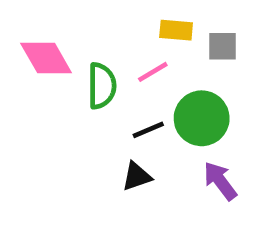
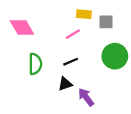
green semicircle: (102, 86) -> (35, 64), moved
green circle: (202, 118) -> (115, 56), moved
purple arrow: (220, 181) -> (86, 97), moved

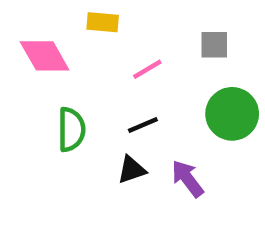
yellow rectangle: (84, 14) -> (103, 22), moved
purple arrow: (86, 97) -> (187, 179), moved

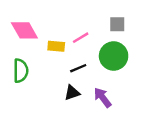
yellow rectangle: (103, 22) -> (56, 46), moved
green circle: (232, 114) -> (114, 56), moved
green semicircle: (71, 129) -> (21, 71), moved

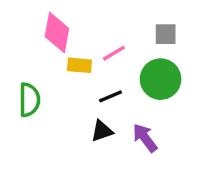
pink diamond: (24, 30) -> (57, 32), moved, turned 40

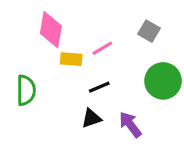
gray square: (166, 34) -> (149, 31), turned 30
green circle: (161, 79) -> (163, 81), moved

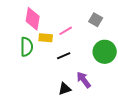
green semicircle: (26, 90) -> (27, 47), moved
black triangle: (91, 118) -> (65, 89), moved

